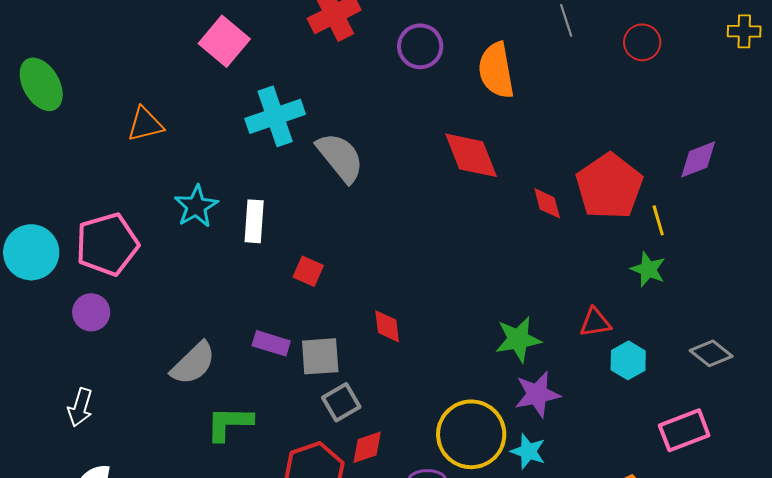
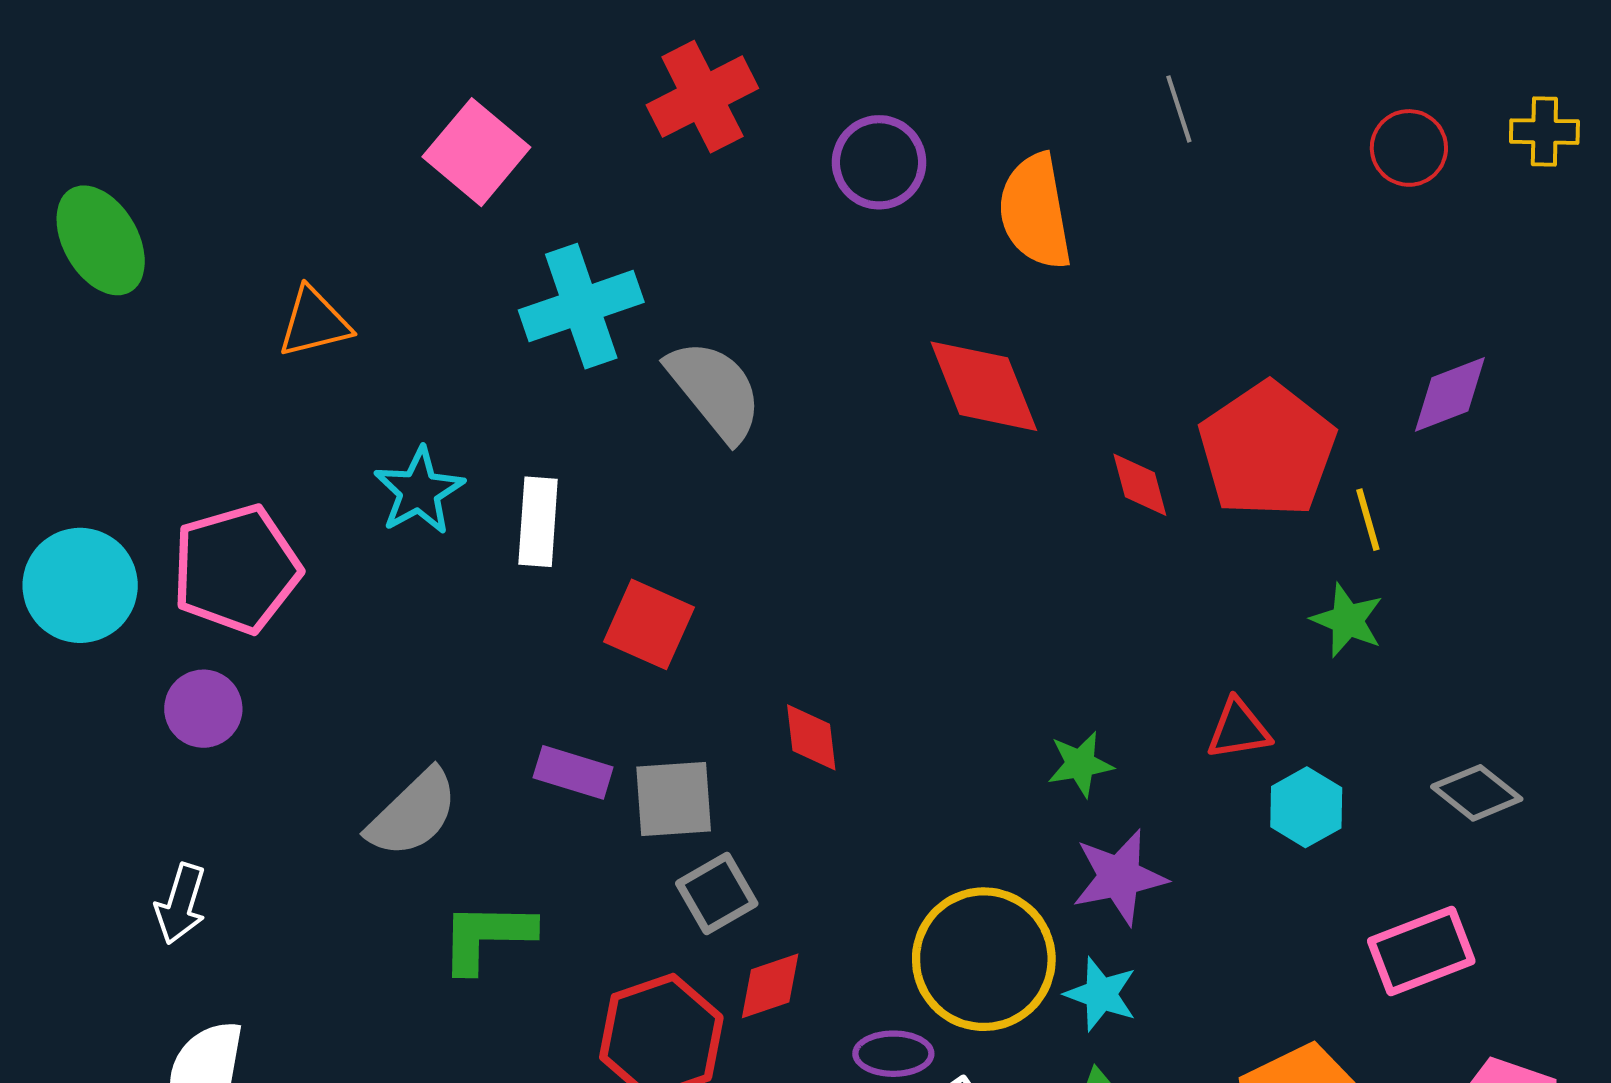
red circle: (642, 42) -> (1409, 148), moved
red square: (308, 271) -> (649, 624), size x1.4
green star: (518, 339) -> (1080, 764), size x0.7

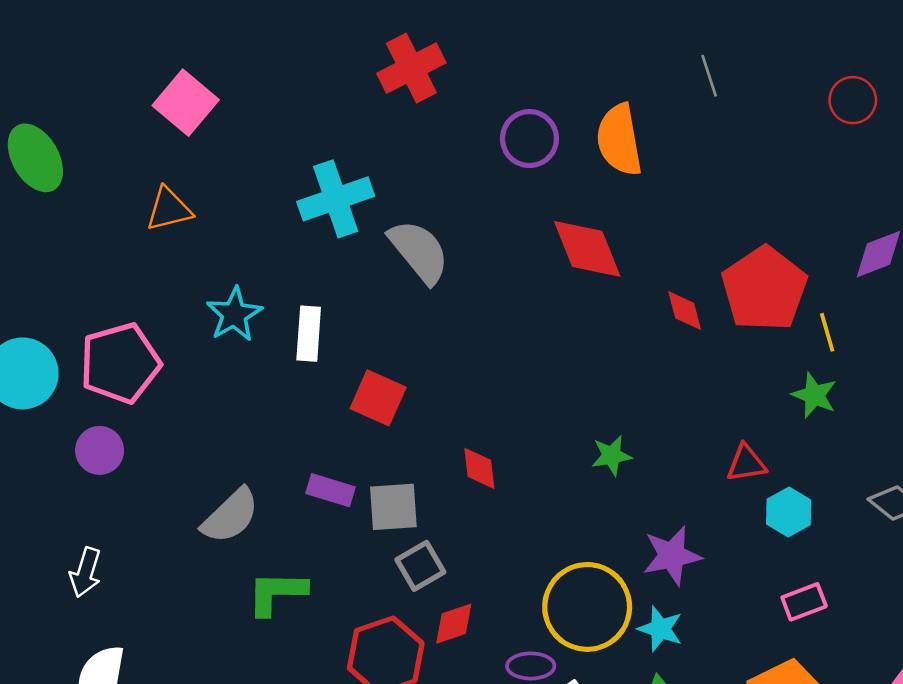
pink square: (476, 152) -> (186, 103), moved
purple circle: (879, 162) -> (529, 139), moved
green star: (1080, 764) -> (612, 456), moved
pink rectangle: (1421, 951) -> (804, 602), moved, size x0.7

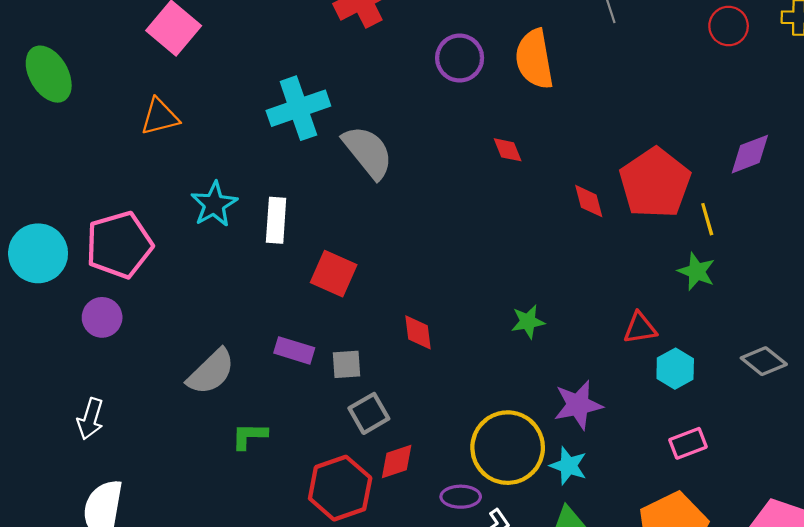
red diamond: (587, 249) -> (508, 150), size x0.5
gray square: (393, 507) -> (346, 364), size x0.7
green L-shape: (277, 593) -> (249, 436), size x0.7

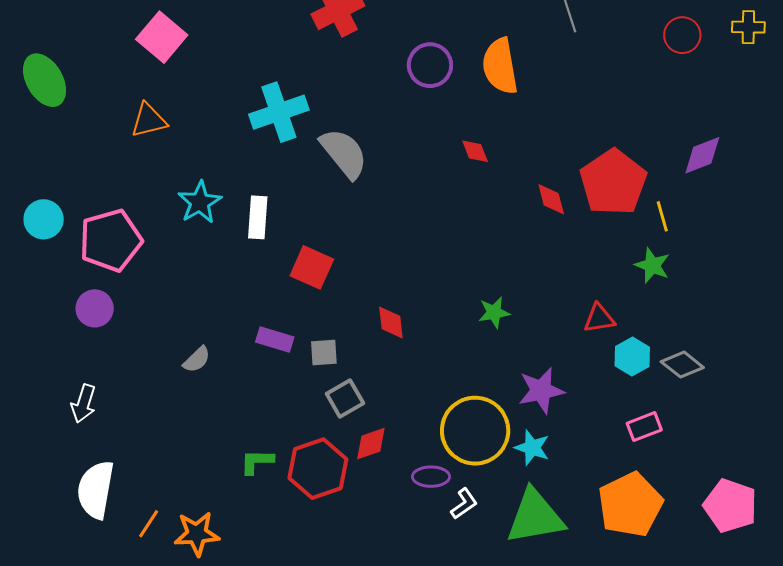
cyan circle: (38, 253) -> (44, 219), moved, size x0.7
gray diamond: (764, 361) -> (682, 365), moved
gray semicircle: (211, 372) -> (197, 360), size x0.6
green L-shape: (249, 436) -> (257, 462), moved

